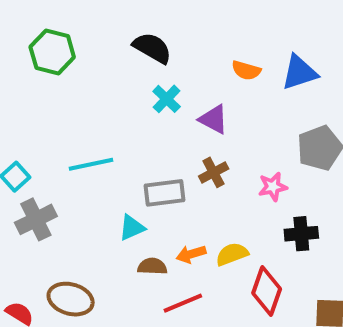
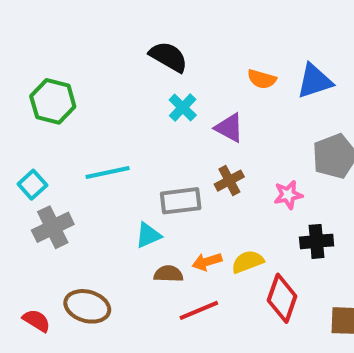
green hexagon: (52, 52) -> (53, 101), moved

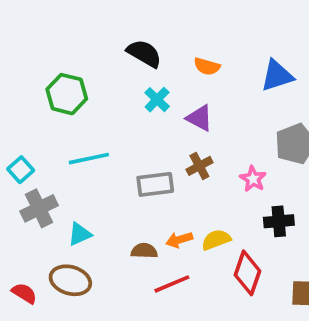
orange semicircle: (262, 79) -> (207, 66), moved
green hexagon: (53, 101) -> (67, 94), moved
pink star: (288, 195) -> (253, 179), turned -30
cyan triangle: (148, 235) -> (80, 234), moved

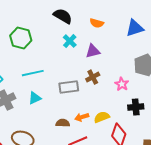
purple triangle: (199, 118) -> (93, 51), turned -42
cyan triangle: (80, 234) -> (35, 98), moved

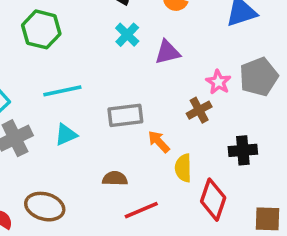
brown cross: (93, 77) -> (199, 110), moved
pink star: (122, 84) -> (218, 82), moved
orange arrow: (82, 117) -> (159, 142), moved, turned 64
yellow semicircle: (102, 117) -> (183, 168), turned -70

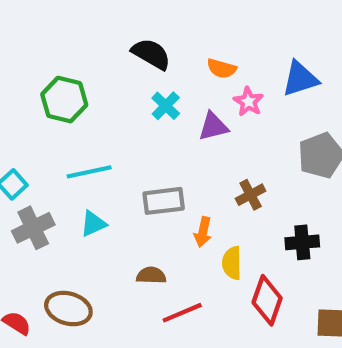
pink star: (218, 82) -> (248, 102), moved
orange arrow: (159, 142) -> (203, 232), turned -125

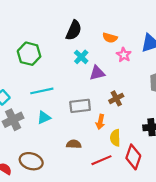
black semicircle: (151, 54) -> (74, 30), turned 84
purple triangle: (213, 126) -> (97, 73), moved
brown cross: (251, 195) -> (116, 98), moved
red line: (182, 313) -> (101, 160), moved

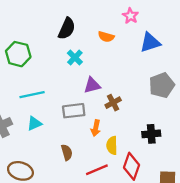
pink star: (124, 55) -> (130, 16), moved
purple triangle: (97, 73) -> (92, 85), moved
brown semicircle: (74, 144) -> (67, 152), turned 72

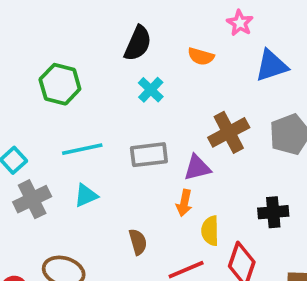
purple triangle: (92, 85) -> (197, 168), moved
brown cross: (113, 103) -> (229, 132), moved, size x1.5
gray rectangle: (74, 111) -> (149, 155), moved

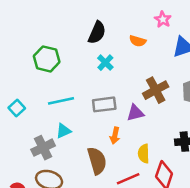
gray cross: (32, 199) -> (43, 148), moved
orange arrow: (184, 203) -> (115, 136), moved
brown semicircle: (138, 242) -> (97, 161), size x1.6

